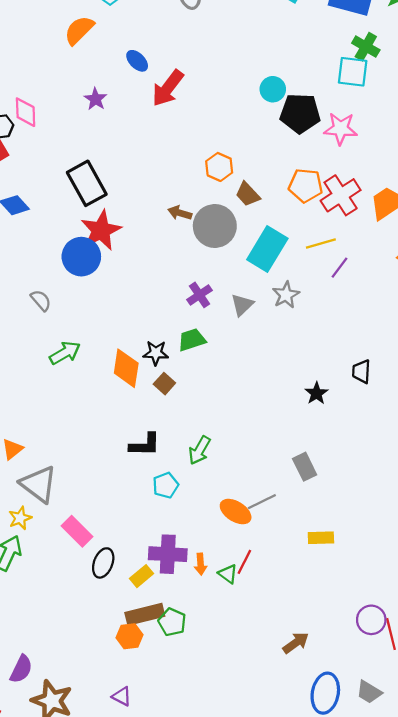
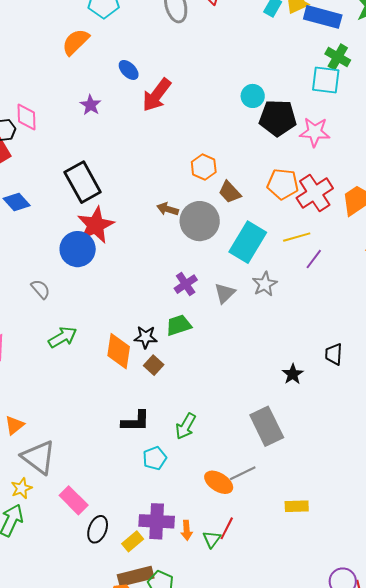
gray rectangle: (305, 467) -> (267, 426), moved, size x1.5
green triangle: (228, 574) -> (212, 539), turned 30

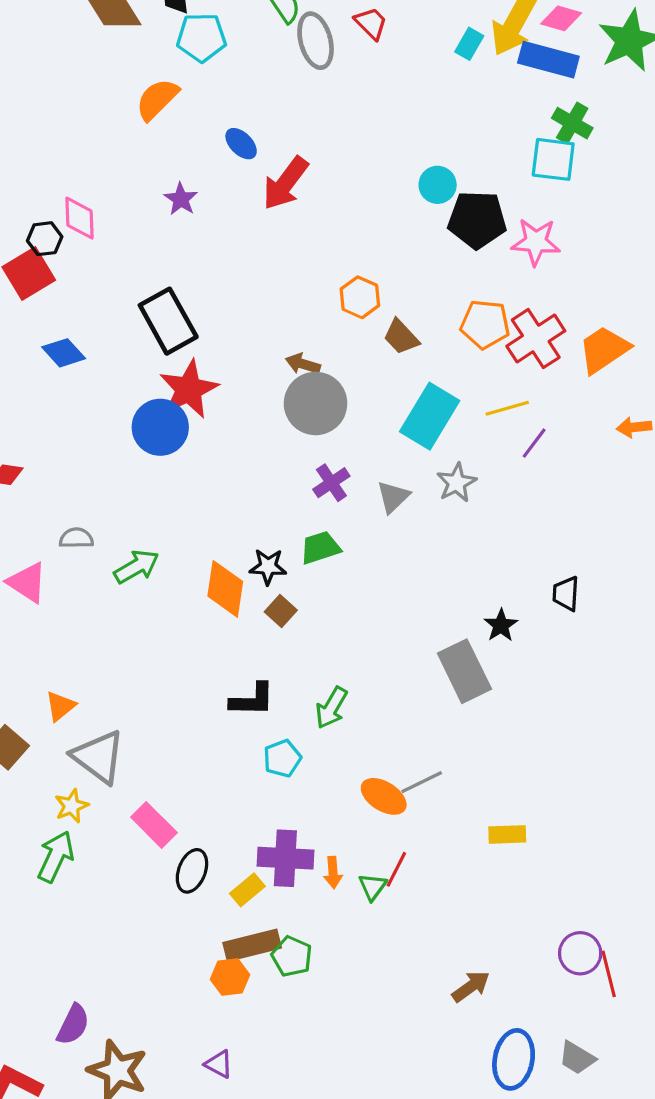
gray circle: (200, 221) -> (316, 403), moved
gray semicircle: (41, 289) -> (76, 538), moved, turned -50
gray rectangle: (267, 426) -> (464, 671), moved

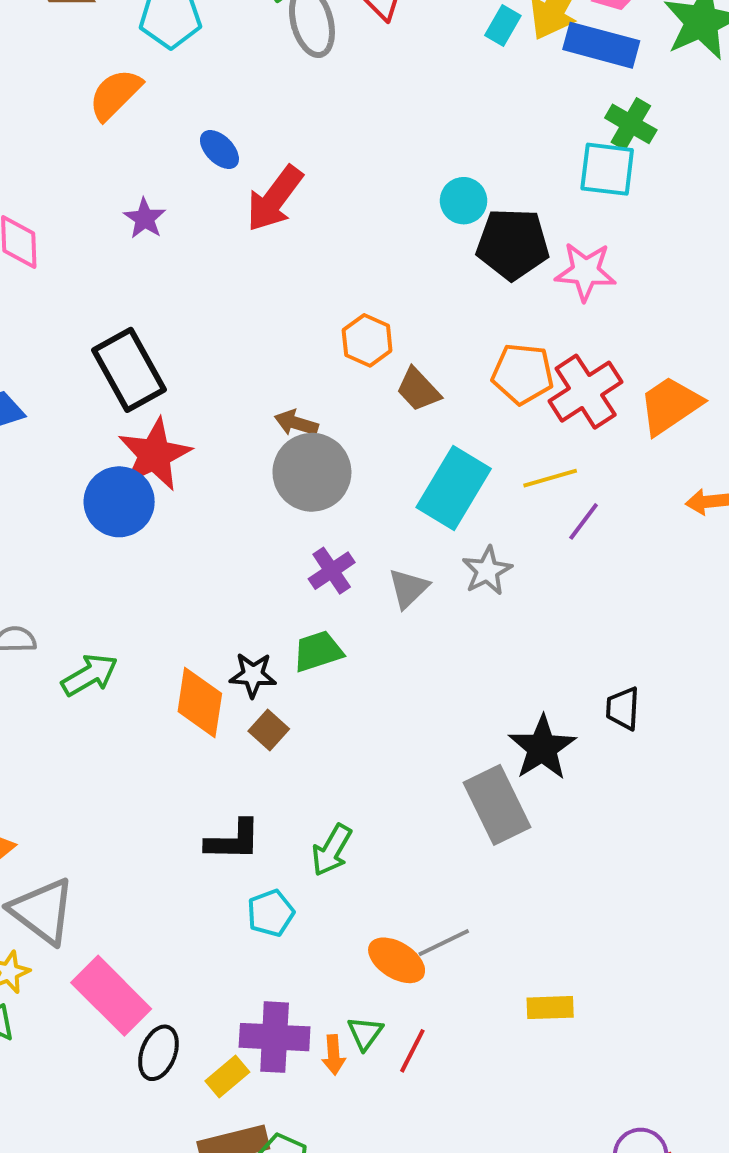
black star: (501, 625) -> (542, 748), size x1.6
pink rectangle: (154, 825) -> (111, 996), size x1.4
green triangle: (373, 887) -> (365, 1033), moved

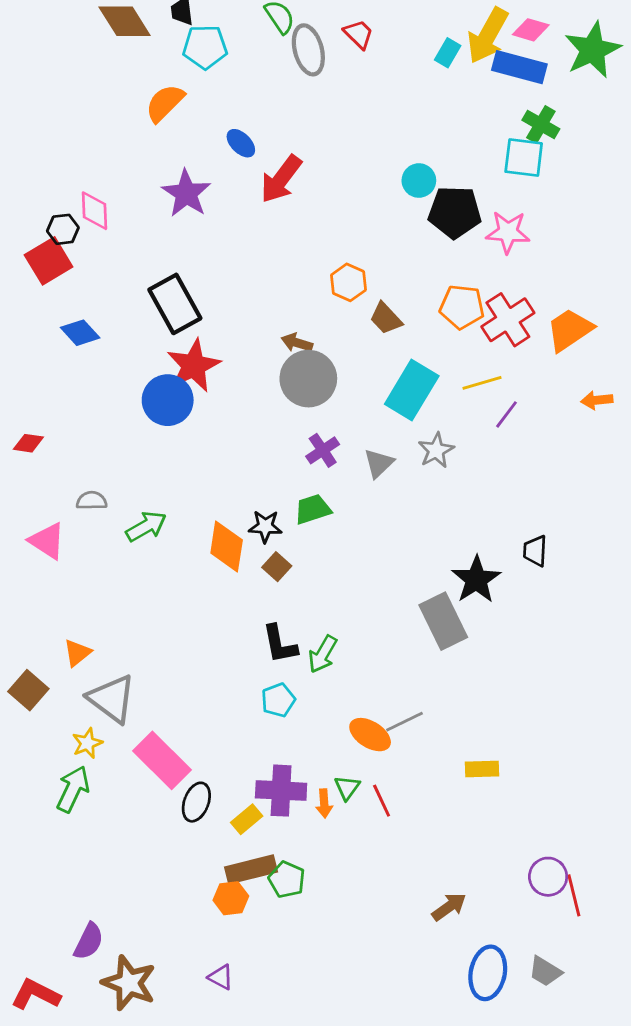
purple star: (145, 218) -> (186, 193), size x1.6
black L-shape: (233, 840) -> (280, 644), moved, turned 78
red line: (412, 1051) -> (382, 801), turned -52

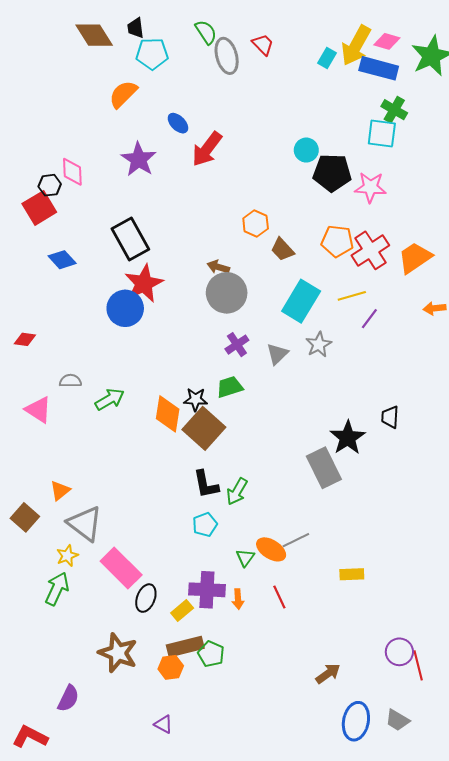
brown square: (277, 567) -> (204, 428), size x2.0
green triangle: (347, 788) -> (245, 558), moved
brown star: (129, 983) -> (118, 653), moved

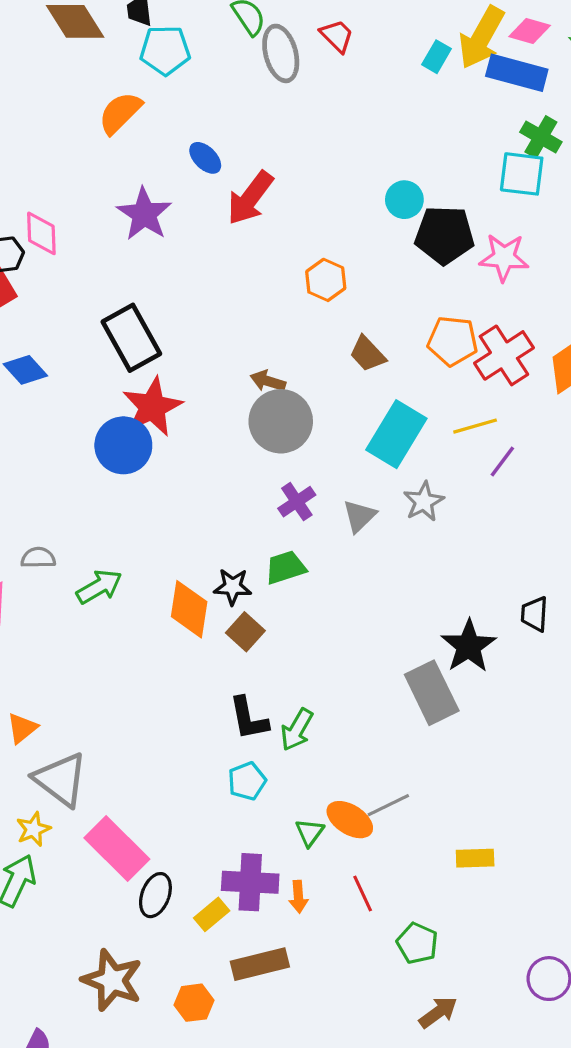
orange hexagon: (256, 223) -> (326, 280), moved
brown square: (204, 428) -> (245, 632), size x0.6
brown rectangle: (185, 647) -> (260, 964), moved
green pentagon: (211, 654) -> (417, 943), moved

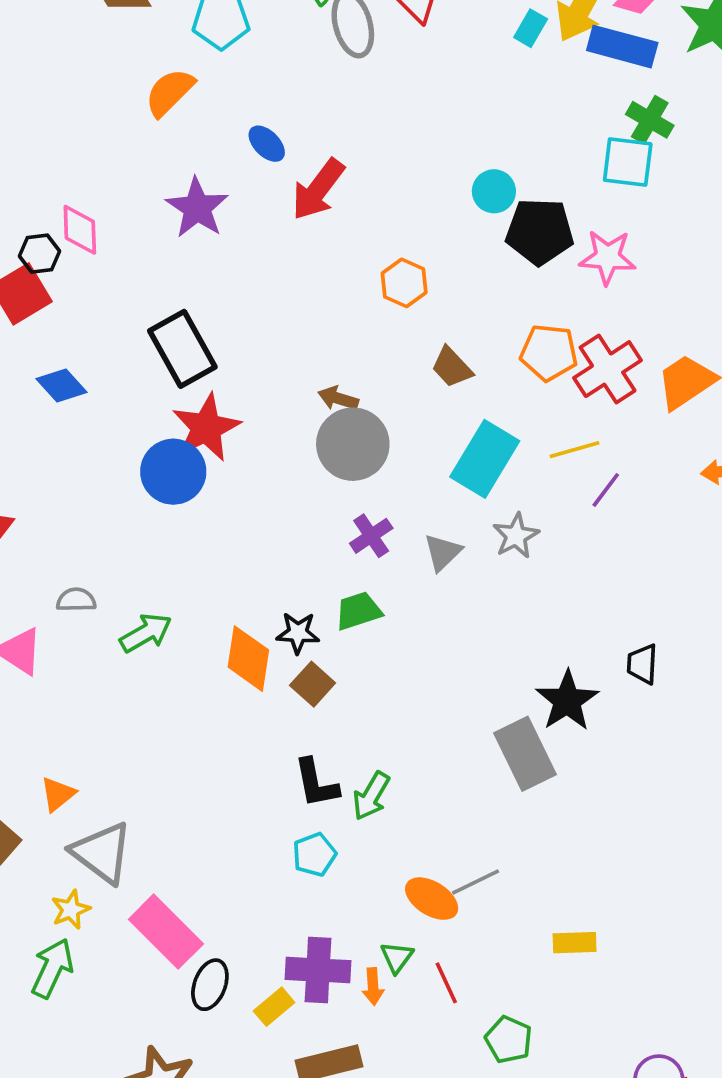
green triangle: (310, 832) -> (397, 957), moved

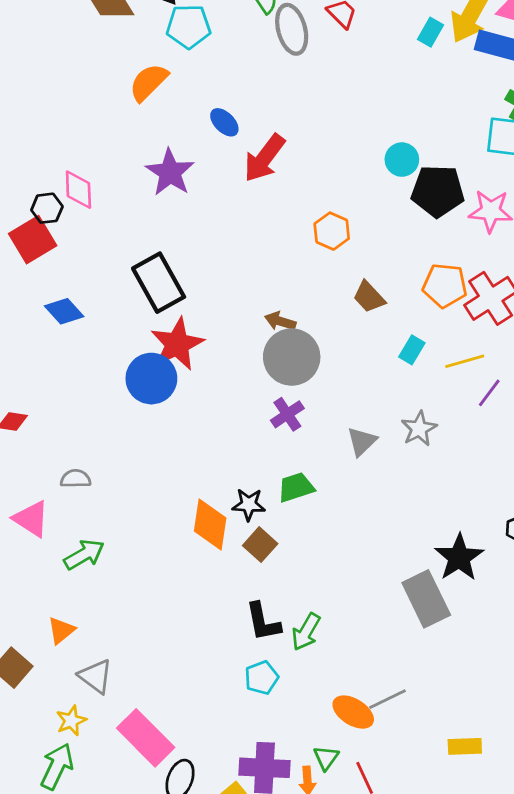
cyan rectangle: (485, 459) -> (412, 350), moved, size x0.5
purple cross: (371, 536) -> (287, 414), moved
green arrow: (146, 633) -> (84, 555), moved
gray triangle: (102, 853) -> (96, 676), size x0.7

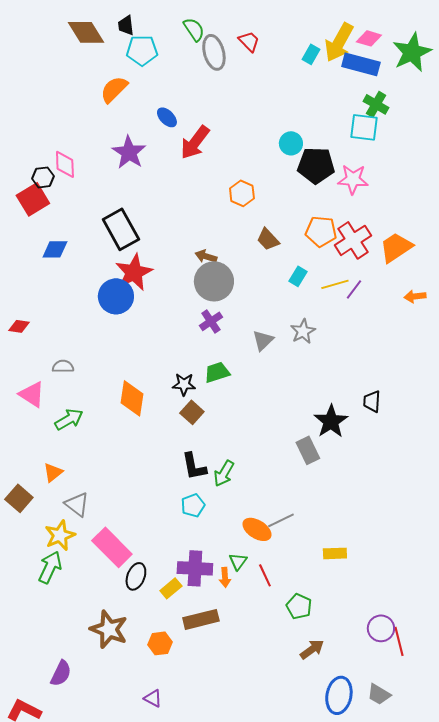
blue diamond: (64, 311) -> (55, 249), turned -48
purple line: (489, 393) -> (354, 289), moved
orange diamond: (210, 525) -> (132, 398), moved
gray rectangle: (426, 599) -> (308, 450), size x0.7
yellow star: (71, 721) -> (60, 535), size x1.4

